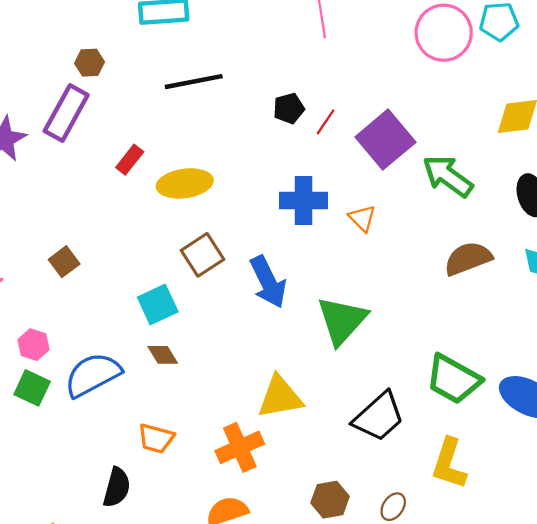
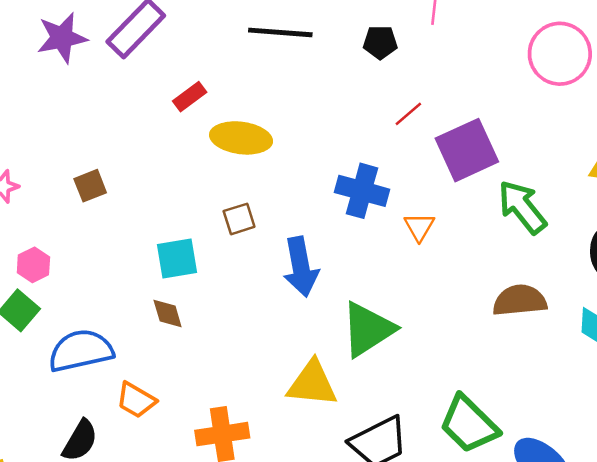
black pentagon: (289, 108) -> (380, 42), moved
brown square: (203, 255) -> (239, 219), size x0.7
blue semicircle: (93, 375) -> (81, 351), moved
yellow triangle: (280, 397) -> (312, 384), moved

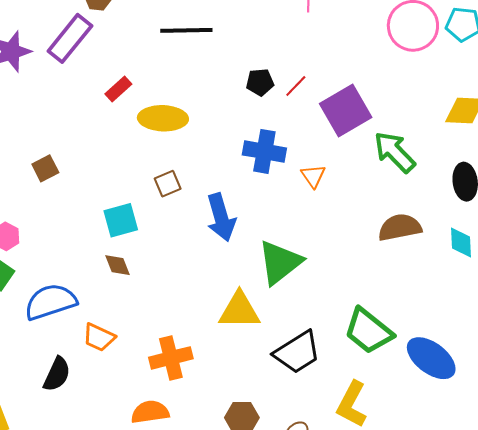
black pentagon: (380, 42) -> (260, 82), moved

